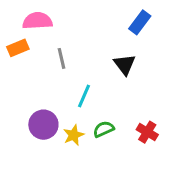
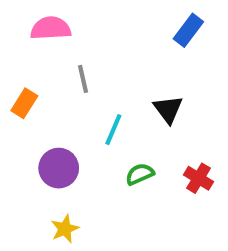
orange rectangle: (18, 48) -> (24, 103), moved, turned -35
black triangle: (125, 64) -> (168, 109), moved
yellow star: (74, 135) -> (65, 229), moved

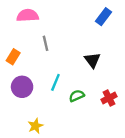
cyan line: (113, 130) -> (55, 82), moved
purple circle: (59, 168) -> (22, 87), moved
red cross: (198, 178) -> (109, 98), turned 32

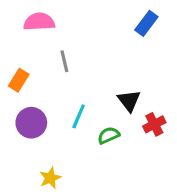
black triangle: (92, 60) -> (129, 101), moved
red cross: (109, 98) -> (154, 124), moved

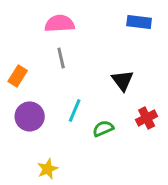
pink semicircle: (39, 22) -> (60, 24), moved
blue rectangle: (146, 23) -> (139, 22), turned 60
black triangle: (129, 101) -> (123, 81), moved

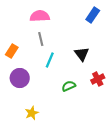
blue rectangle: (139, 22) -> (93, 15), turned -63
cyan line: (75, 110) -> (50, 60), moved

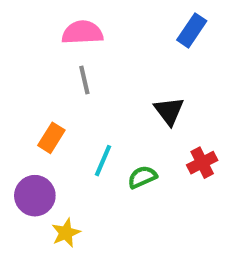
orange rectangle: (12, 51) -> (51, 138), moved
cyan line: (50, 60) -> (103, 161), moved
purple circle: (20, 78) -> (35, 196), moved

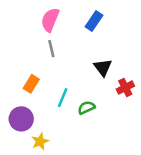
blue rectangle: (192, 30) -> (94, 21), moved
pink semicircle: (82, 33) -> (50, 20), turned -65
red cross: (202, 163) -> (125, 88), moved

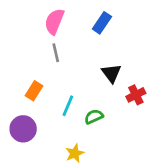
yellow star: (40, 141) -> (75, 153), moved

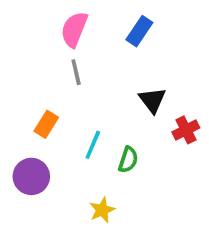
green semicircle: (94, 117) -> (128, 160), turned 132

